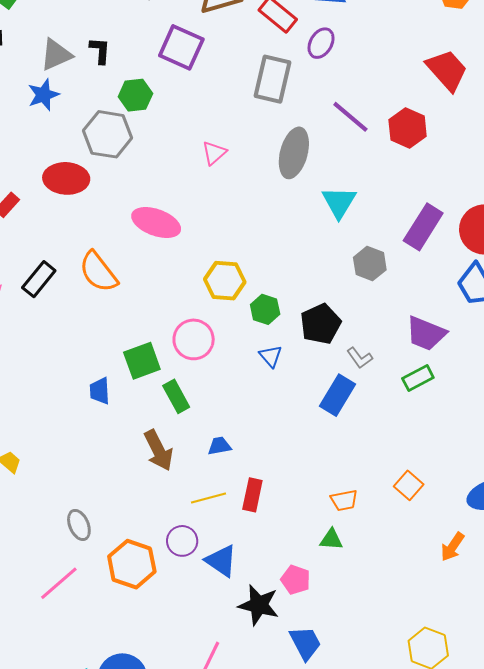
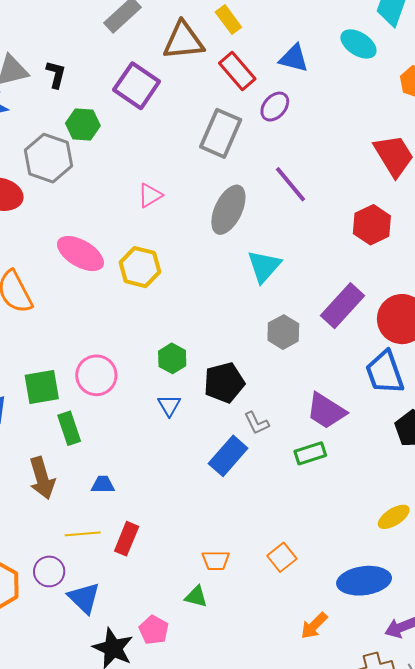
red hexagon: (408, 128) -> (372, 225), moved
yellow hexagon: (225, 281) -> (140, 267), moved

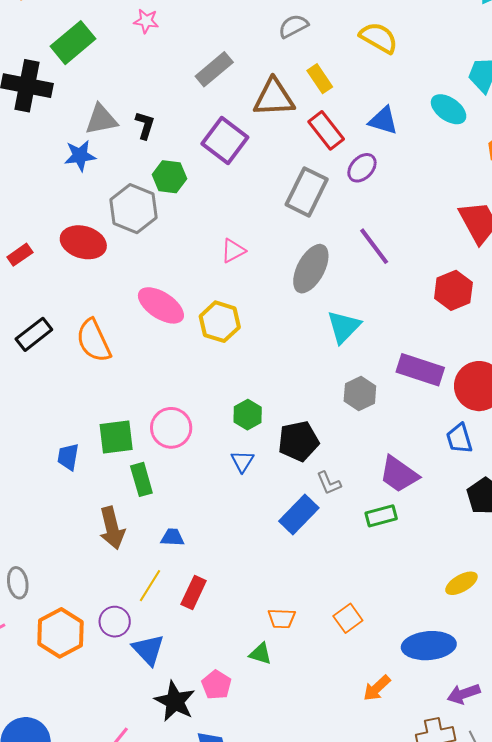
purple rectangle: (343, 306) -> (420, 370), turned 63
blue trapezoid: (385, 372) -> (459, 438), size x0.7
yellow line: (83, 534) -> (150, 586), turned -56

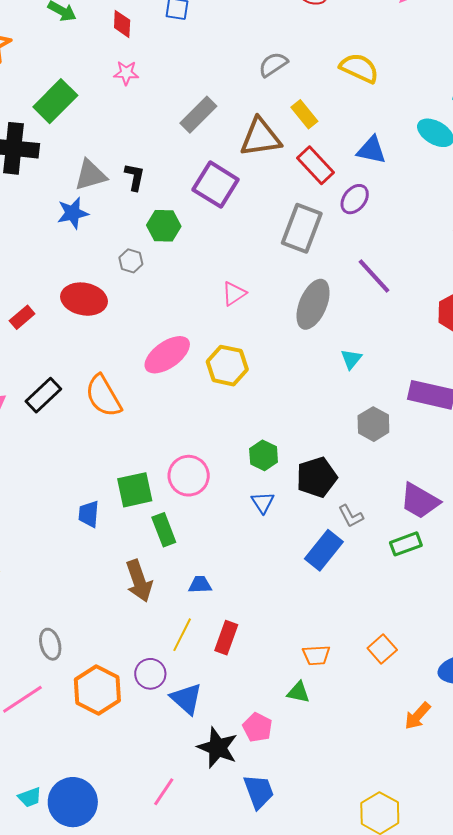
gray hexagon: (133, 209) -> (131, 261), size x0.5
pink ellipse: (161, 305) -> (167, 355), turned -63
cyan triangle: (344, 327) -> (351, 359), size x0.6

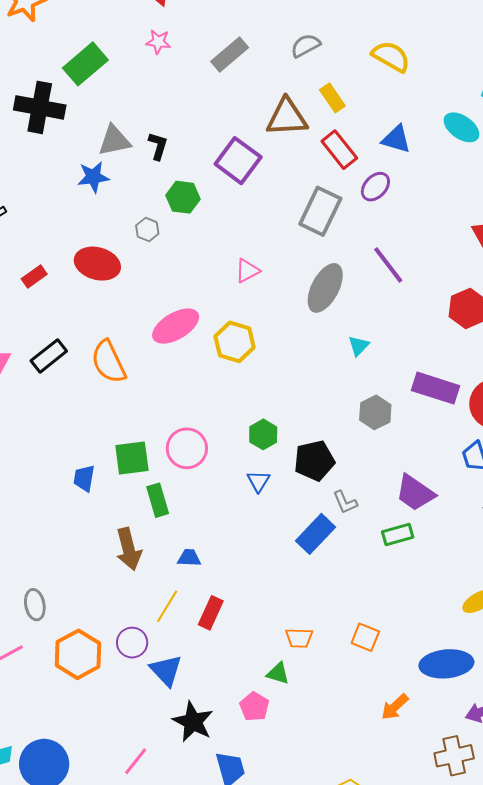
gray rectangle: (198, 115) -> (230, 55), moved
orange square: (382, 649) -> (365, 637), turned -32
pink pentagon: (258, 727) -> (254, 707), moved

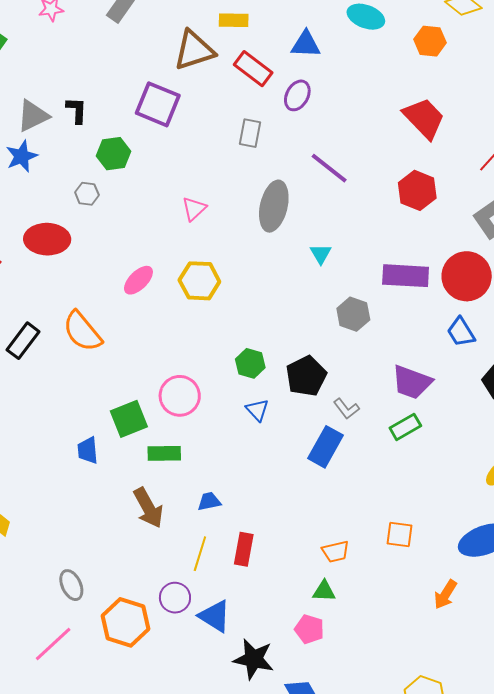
yellow rectangle: (332, 98) -> (234, 20), turned -40
gray rectangle: (320, 211) -> (250, 133), size x0.6
pink ellipse: (176, 326) -> (138, 280), size x0.7
green rectangle: (158, 500) -> (164, 453), turned -60

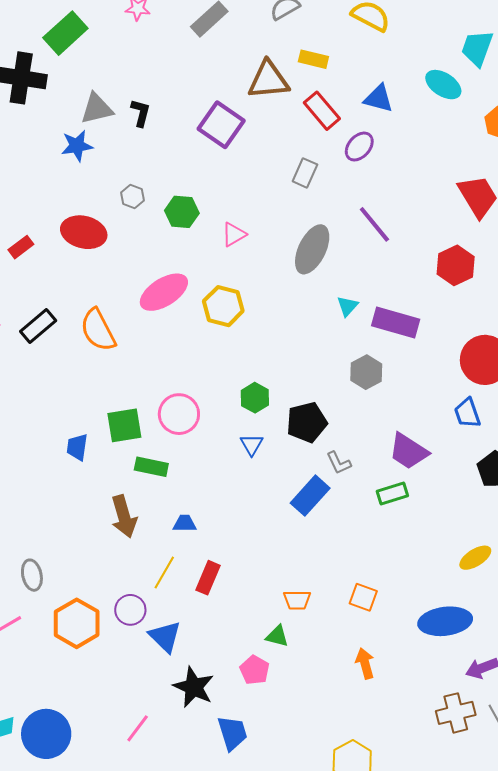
green hexagon: (114, 154) -> (182, 212), moved
purple rectangle: (406, 276) -> (396, 323), moved
pink ellipse: (138, 280) -> (164, 292), size x1.5
orange arrow: (445, 595) -> (365, 663), moved, turned 120

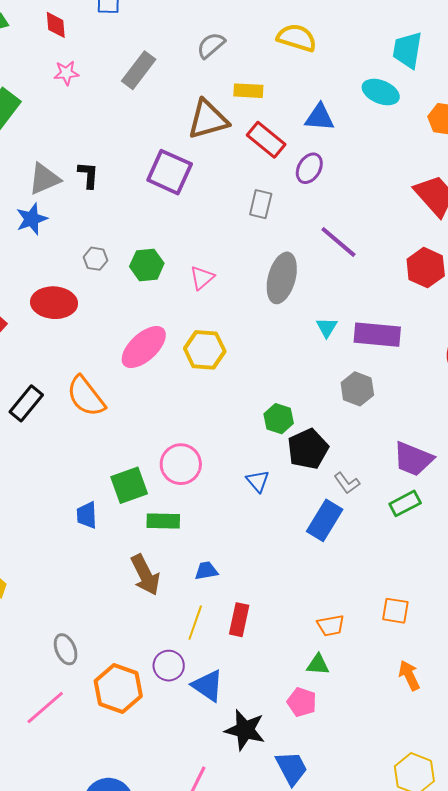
green hexagon: (255, 398) -> (279, 419), moved

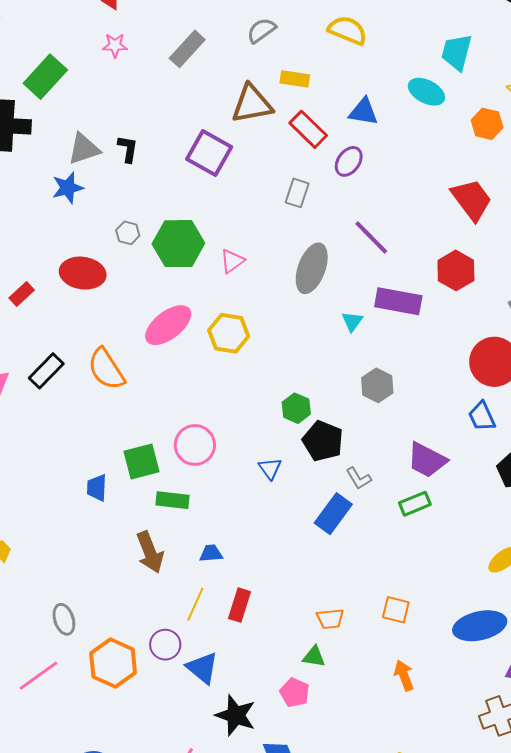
green hexagon: (147, 265) -> (178, 244), size x1.5
purple rectangle: (377, 335) -> (398, 301), moved
black pentagon: (308, 449) -> (323, 441), turned -30

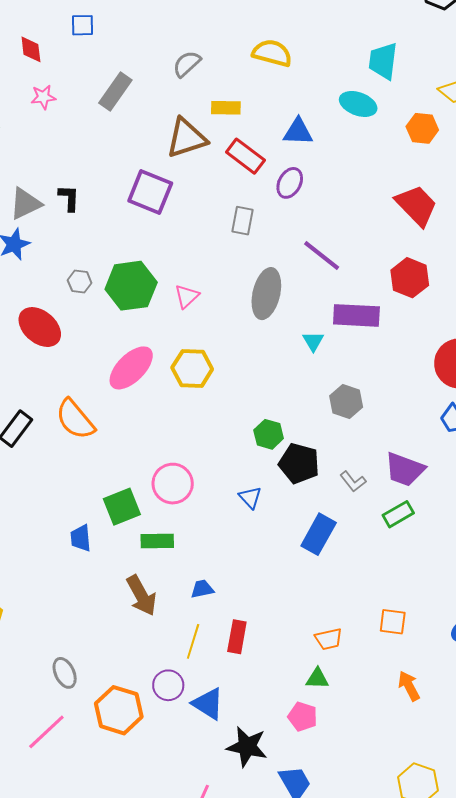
red ellipse: (83, 273) -> (40, 327), turned 39
gray L-shape: (359, 478) -> (353, 481), moved

